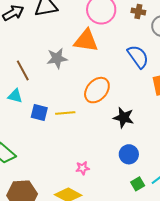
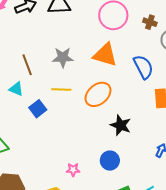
orange triangle: (86, 41) -> (105, 55), moved
blue square: (39, 113) -> (38, 109), turned 30
yellow line: (65, 113) -> (61, 89), moved
blue circle: (129, 154) -> (110, 161), moved

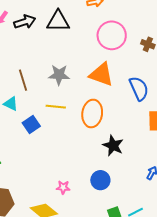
orange ellipse: (98, 94) -> (92, 114), turned -44

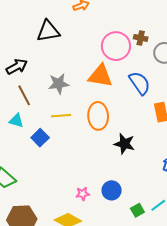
black arrow: (25, 22) -> (17, 67), moved
pink circle: (112, 35) -> (116, 46), moved
blue circle: (100, 180) -> (112, 190), moved

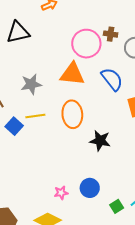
blue square: (40, 138) -> (14, 126), moved

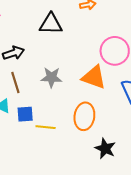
yellow line: (35, 116) -> (46, 127), moved
blue square: (14, 126) -> (25, 114), turned 30

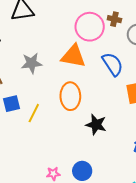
yellow line: (46, 127) -> (34, 113), turned -60

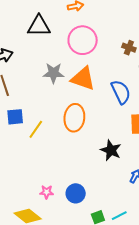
pink circle: (90, 27) -> (83, 40), moved
gray star: (32, 63) -> (53, 73), moved
black star: (96, 125) -> (111, 150), moved

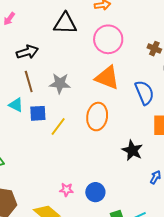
gray star: (53, 73) -> (60, 83), moved

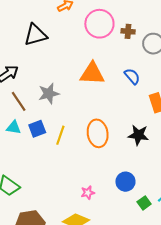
pink circle: (108, 39) -> (99, 24), moved
blue semicircle: (144, 93) -> (132, 76), size x0.7
orange ellipse: (97, 117) -> (98, 133), moved
blue circle: (95, 192) -> (125, 182), moved

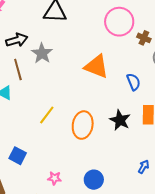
gray star: (49, 94) -> (42, 53), moved, turned 30
blue square: (37, 129) -> (18, 156), moved, turned 30
black star: (138, 135) -> (120, 120), moved

